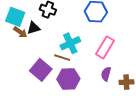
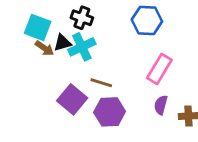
cyan cross: (70, 43) -> (82, 47), moved

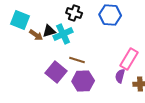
black cross: (82, 18) -> (74, 13), moved
cyan square: (38, 27) -> (20, 20), moved
pink rectangle: (159, 69) -> (129, 59), moved

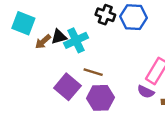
black cross: (74, 13) -> (105, 15), moved
brown arrow: (36, 35) -> (43, 42), turned 104
purple semicircle: (120, 76) -> (146, 92), turned -80

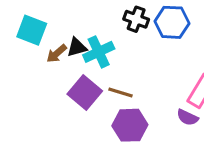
purple square: (67, 87) -> (85, 92), moved

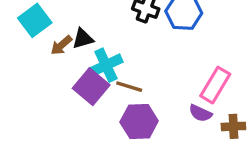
cyan square: (32, 30) -> (35, 20), turned 32
cyan cross: (99, 52) -> (106, 65), moved

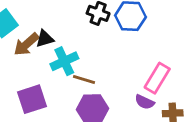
brown arrow: (61, 45) -> (26, 44), size x1.4
purple square: (91, 87) -> (32, 99), moved, turned 32

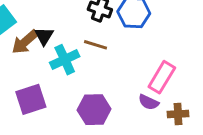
black triangle: (45, 39) -> (44, 36), turned -42
brown line: (84, 79) -> (96, 45), moved

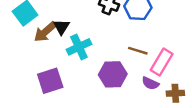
brown line: (96, 45) -> (138, 51), moved
purple hexagon: (94, 110) -> (113, 74), moved

